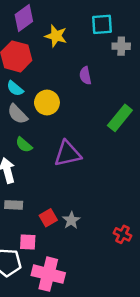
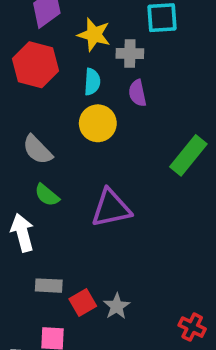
gray cross: (121, 46) -> (130, 53), moved
cyan semicircle: (15, 88) -> (92, 82), moved, turned -126
yellow circle: (47, 103) -> (98, 123), moved
gray rectangle: (14, 205) -> (49, 286), moved

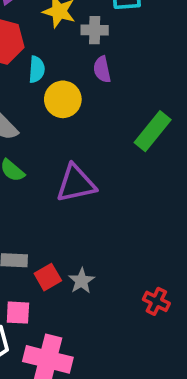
cyan semicircle: (92, 82) -> (37, 69), moved

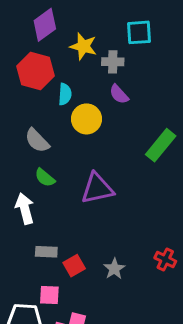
purple semicircle: (102, 69) -> (119, 94), turned -30
gray star: (82, 281) -> (114, 269), moved
red cross: (156, 301) -> (165, 259), moved

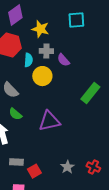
gray cross: (113, 62) -> (46, 51), moved
gray star: (114, 269) -> (67, 167), moved

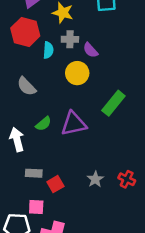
yellow circle: (42, 76) -> (77, 73), moved
green rectangle: (90, 93) -> (113, 103), moved
green semicircle: (15, 114) -> (43, 124), moved, turned -80

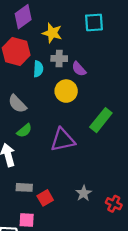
green semicircle: (43, 124) -> (24, 131), moved
red cross: (127, 179) -> (114, 204), moved

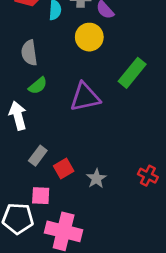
gray semicircle: (17, 104) -> (29, 53), turned 36
gray rectangle: (24, 187) -> (38, 156), turned -56
gray star: (84, 193) -> (96, 178), moved

